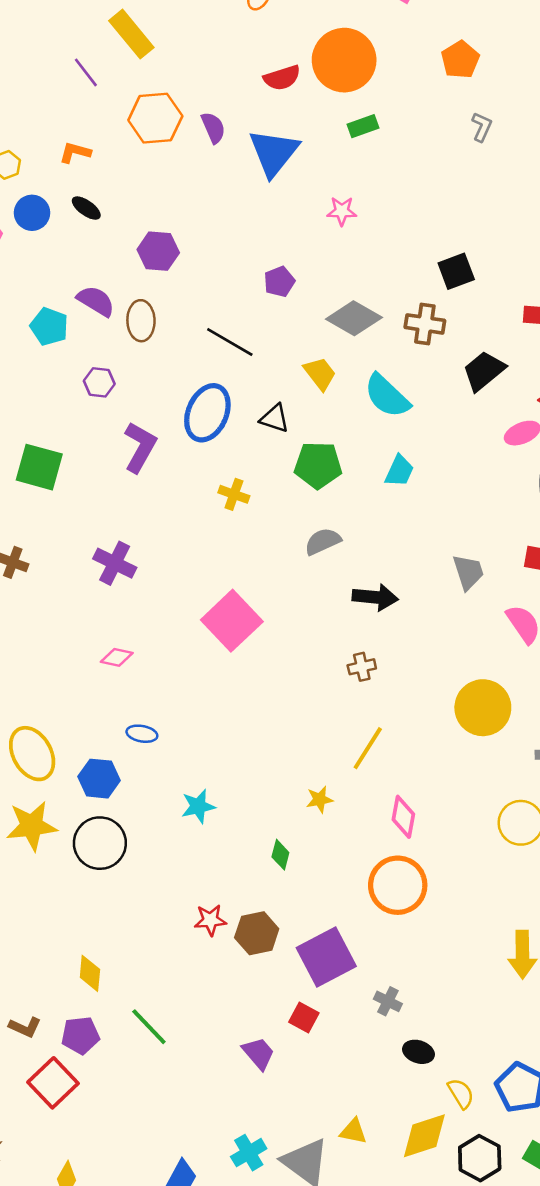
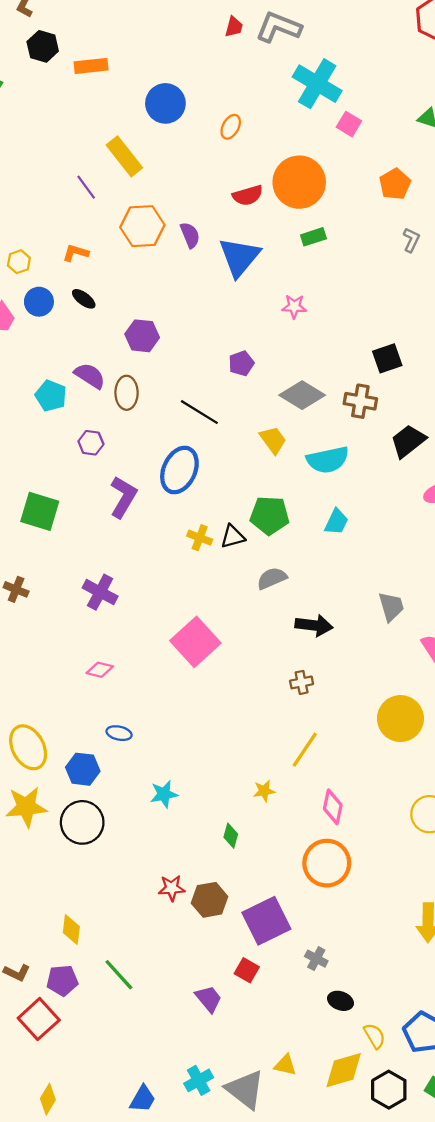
cyan semicircle: (387, 396) -> (328, 460), turned -57
black triangle: (274, 418) -> (233, 537), moved, turned -35

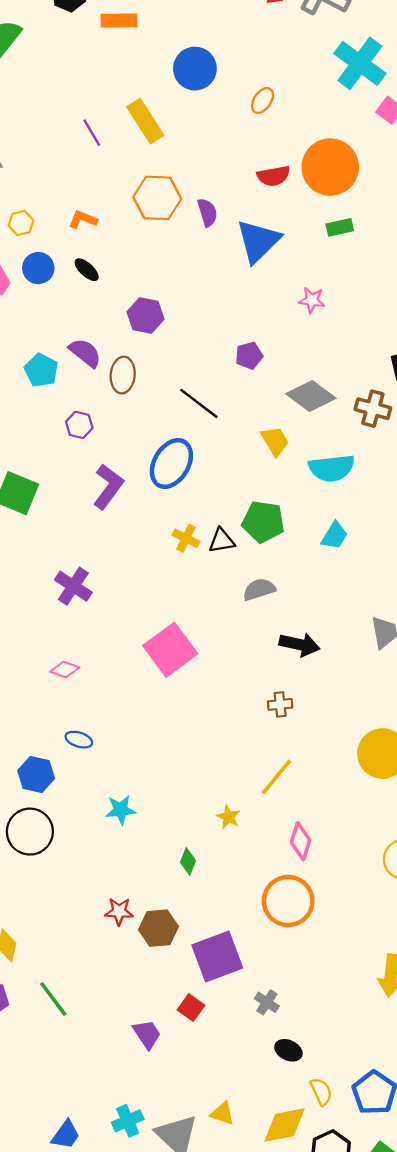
purple line: (86, 187) -> (92, 133), moved
yellow star: (264, 791) -> (228, 817), turned 30

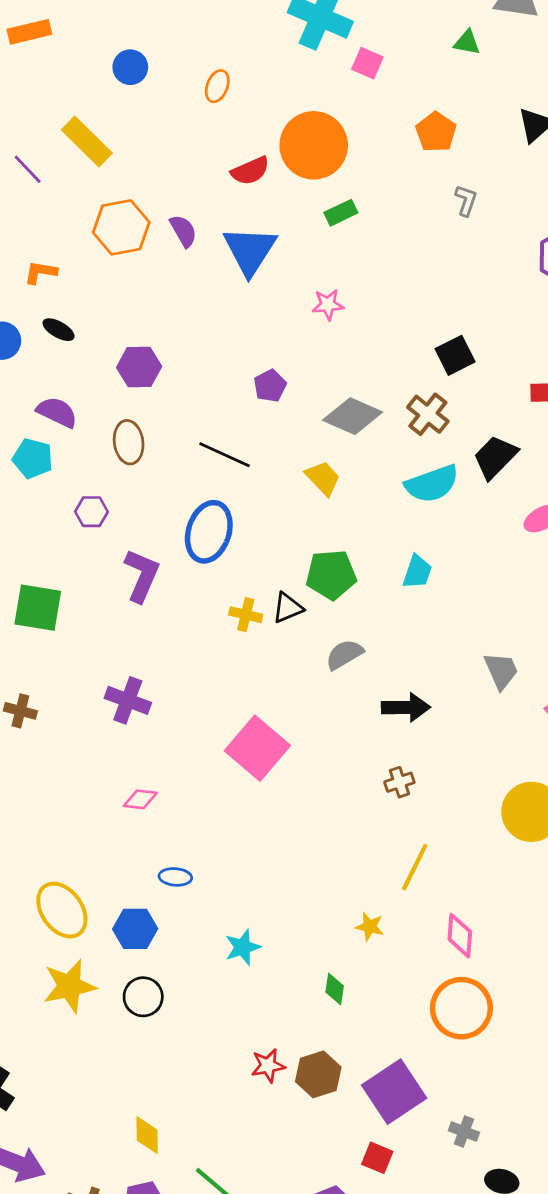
blue circle: (195, 69) -> (130, 67), size x0.7
purple semicircle: (85, 353) -> (57, 412), moved
brown cross: (373, 409) -> (428, 414), turned 36
cyan semicircle: (332, 468) -> (432, 484), moved
black circle: (30, 832) -> (143, 997), size x0.7

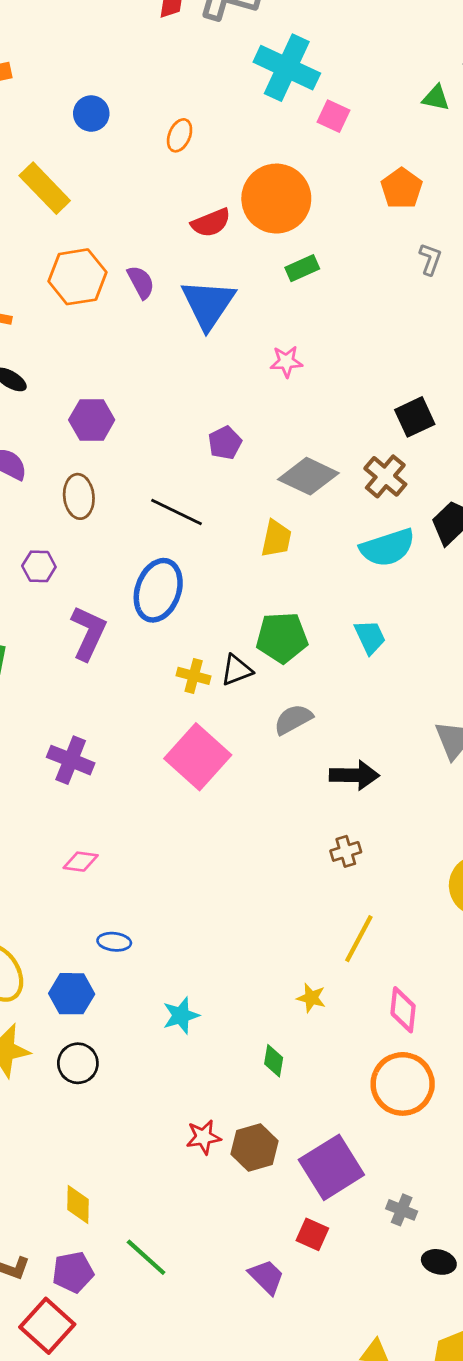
yellow trapezoid: (323, 478) -> (276, 539), turned 54
cyan trapezoid: (417, 572) -> (370, 637), turned -45
pink square: (257, 748) -> (198, 757), moved

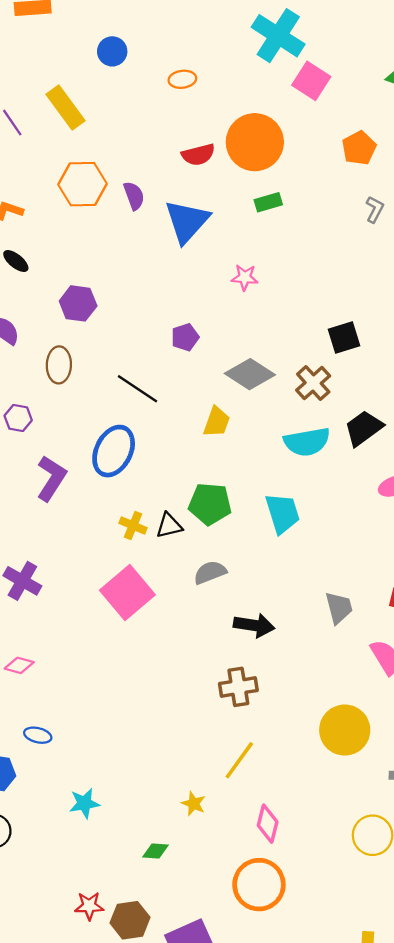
pink square: (334, 116) -> (311, 81), size x1.4
orange ellipse: (180, 135) -> (182, 79), turned 52
cyan trapezoid: (370, 637) -> (282, 513), size x1.4
brown cross: (346, 851) -> (238, 687), size x1.5
green diamond: (274, 1061) -> (155, 851), turned 76

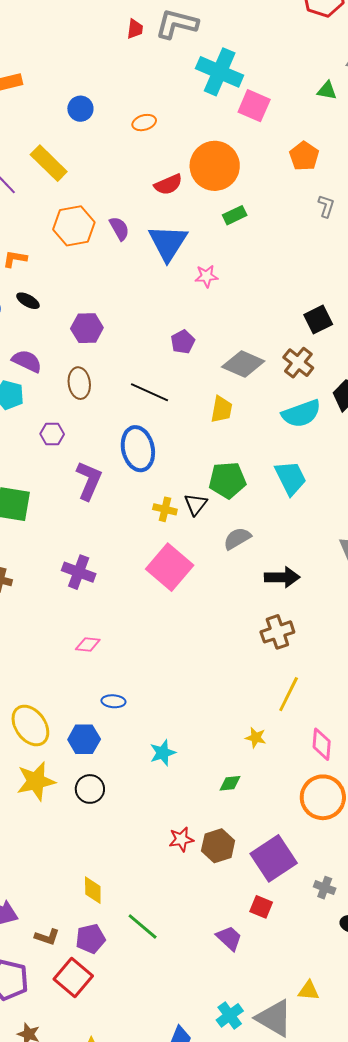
pink star: (245, 277) -> (206, 276), moved
blue ellipse: (114, 451) -> (138, 449), turned -30
black triangle: (169, 526) -> (196, 504), turned -30

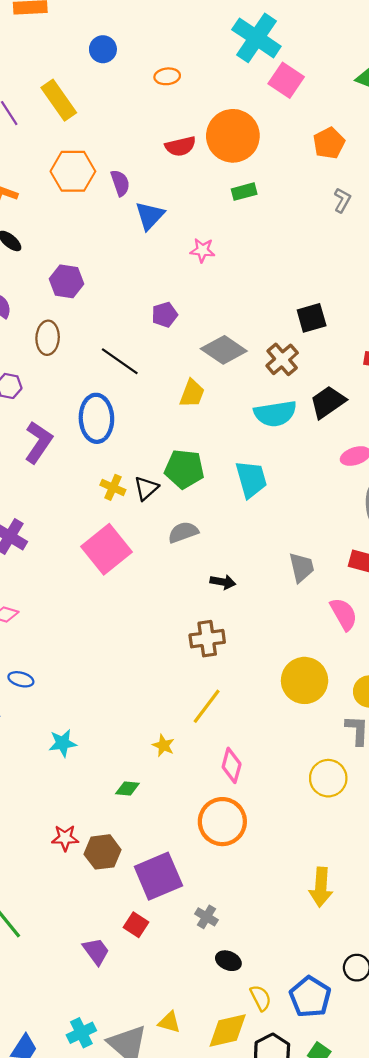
blue triangle: (168, 243) -> (150, 216), moved, size x0.7
black arrow: (282, 577) -> (223, 582), size x0.7

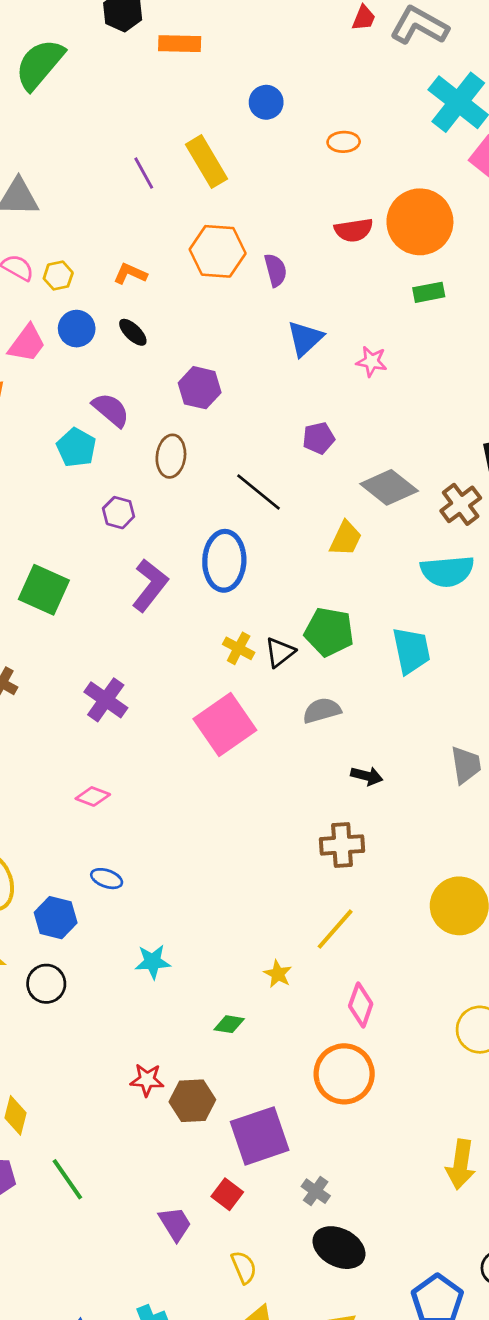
blue triangle: (150, 216) -> (305, 339), moved
black ellipse: (228, 961) -> (339, 1248), size x1.6
yellow semicircle: (261, 998) -> (244, 1267), moved

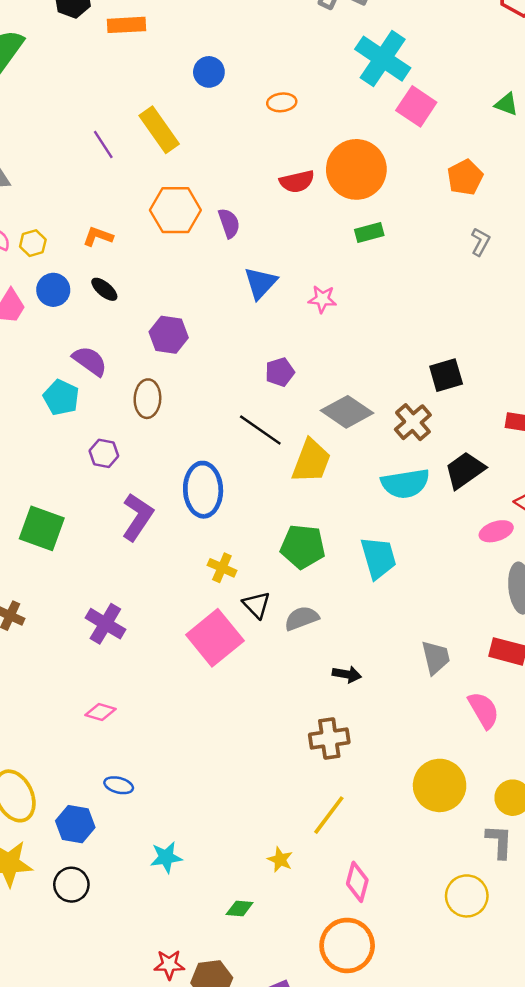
black line: (258, 492) -> (260, 430), moved
yellow trapezoid: (346, 539) -> (311, 461), size x1.4
black triangle: (280, 652) -> (257, 605), moved, turned -32

